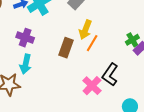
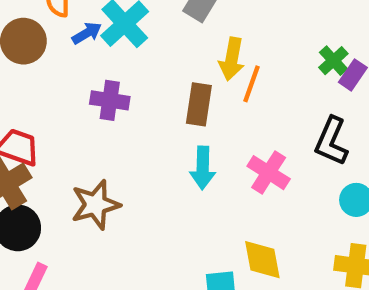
cyan arrow: (26, 64) -> (203, 168), moved
black L-shape: (110, 75) -> (331, 141), moved

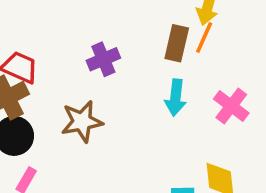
orange line: (251, 84) -> (204, 38), moved
purple cross: (110, 100) -> (103, 59), moved, turned -36

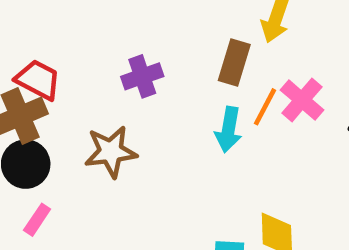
orange line: (204, 38) -> (265, 107), moved
pink cross: (231, 106) -> (302, 100), moved

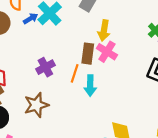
pink cross: (302, 100) -> (107, 52), moved
orange line: (265, 107) -> (75, 73), moved

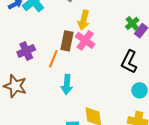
cyan arrow: (90, 86) -> (67, 84), moved
brown star: (36, 105) -> (15, 86), turned 30

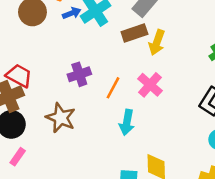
pink cross: (85, 40) -> (150, 85), moved
brown rectangle: (67, 41) -> (134, 33), moved, turned 54

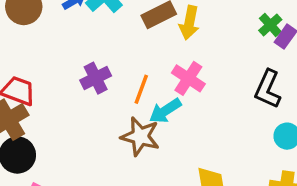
brown star: (61, 118) -> (140, 136), moved
cyan arrow: (127, 122) -> (165, 111), moved, turned 55

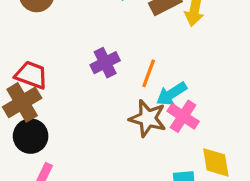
pink cross: (188, 78) -> (183, 116), moved

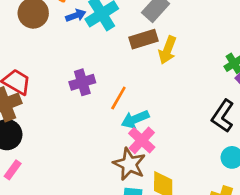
brown star: (148, 118) -> (129, 164), moved

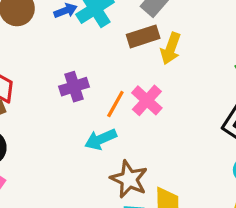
cyan arrow: (135, 119) -> (101, 139), moved
pink cross: (142, 140) -> (147, 100), moved

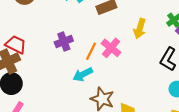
yellow arrow: (171, 49) -> (140, 29), moved

